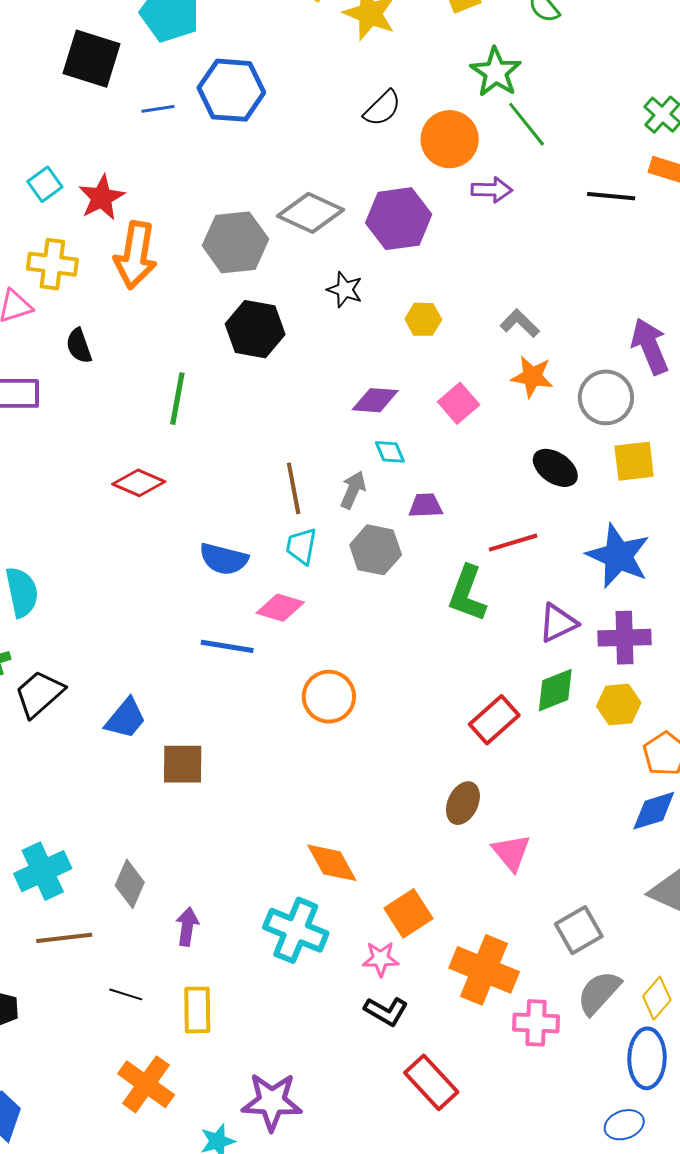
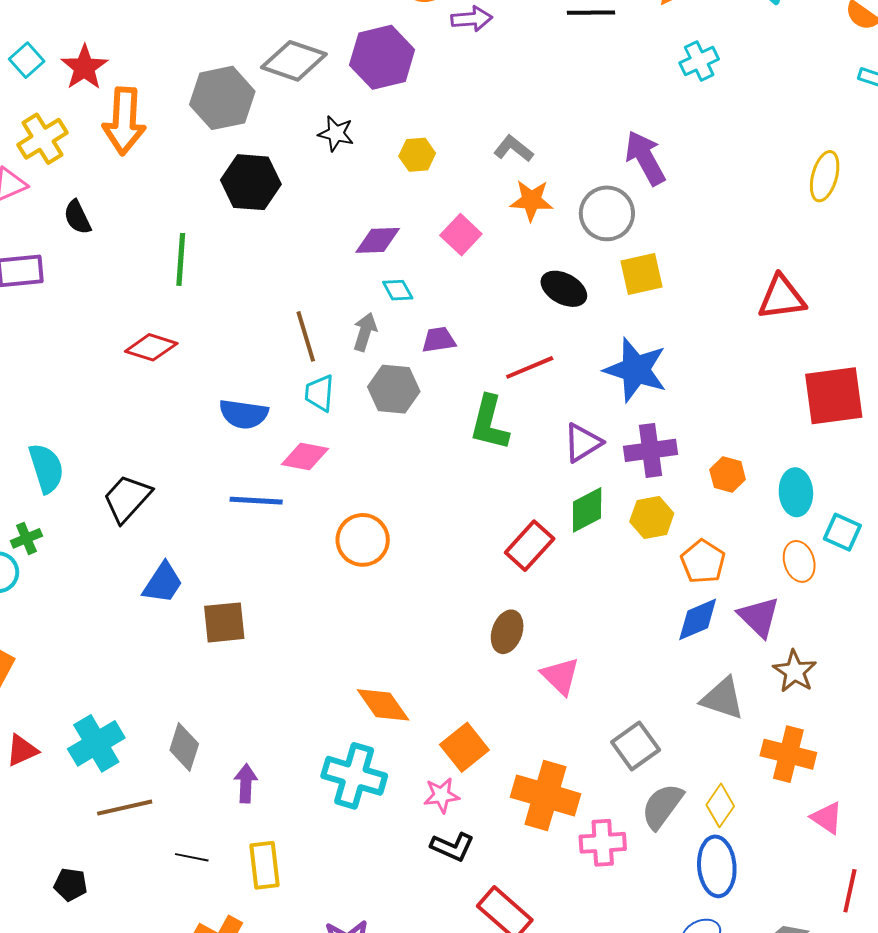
yellow cross: (52, 264) -> (42, 139), turned -33
black trapezoid: (39, 694) -> (127, 498), moved

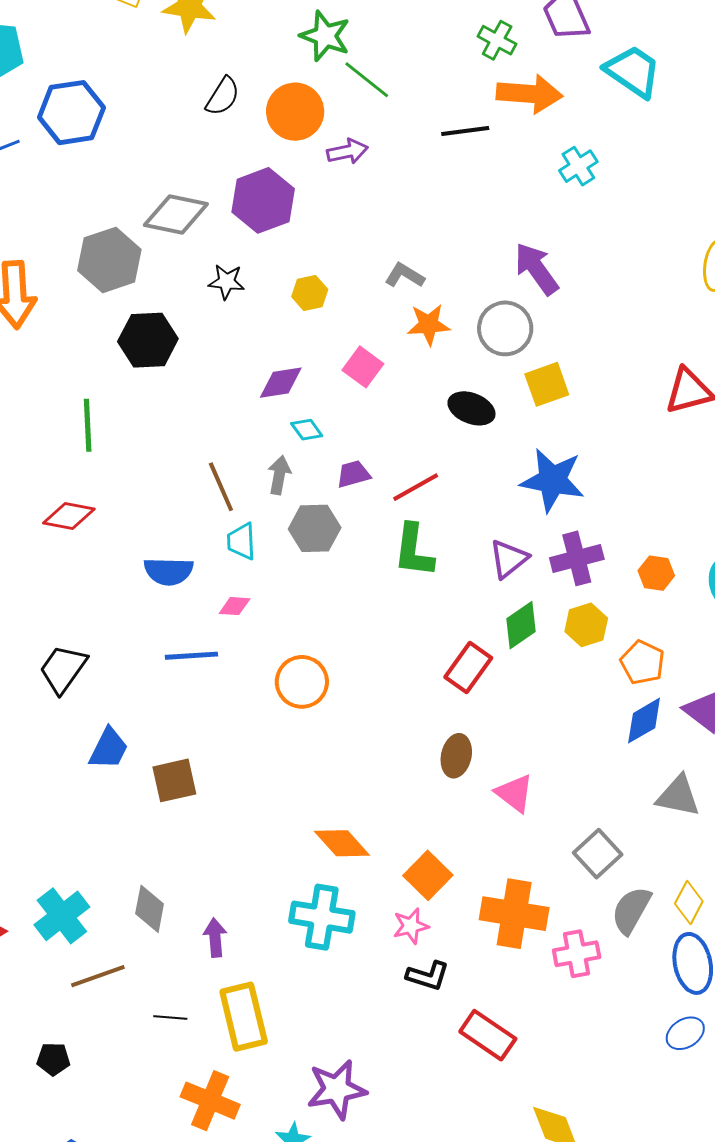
red line: (530, 367) -> (416, 487), moved
pink diamond: (305, 457) -> (235, 606), size x0.7
yellow rectangle: (265, 865) -> (244, 1017), size x1.4

